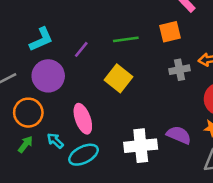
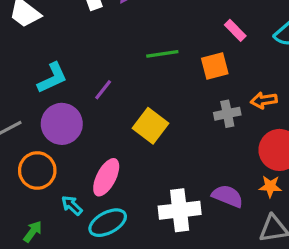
green line: (126, 39) -> (162, 54), moved
pink ellipse: (83, 119) -> (106, 177), turned 48
green arrow: (25, 144) -> (33, 232), moved

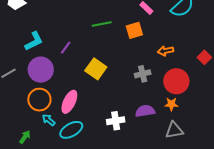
gray cross: (227, 114) -> (143, 74), moved
orange circle: (37, 170) -> (39, 100), moved
purple semicircle: (228, 196) -> (145, 111), turned -30
white cross: (180, 210) -> (116, 121), size x0.7

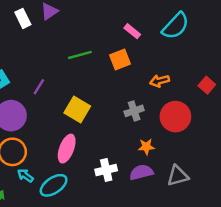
pink ellipse: (69, 102) -> (67, 149), moved
orange star: (171, 104) -> (146, 147), moved
purple semicircle: (145, 111) -> (141, 172), moved

